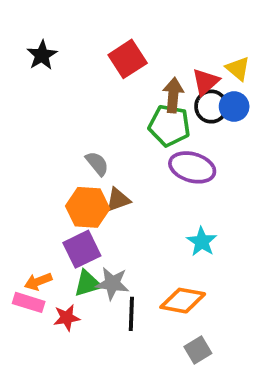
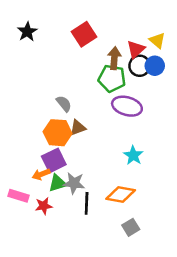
orange arrow: (38, 282) -> (41, 174), moved

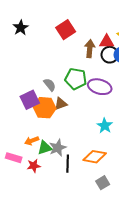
red triangle: (136, 49) -> (107, 42), turned 42
green pentagon: (112, 78) -> (76, 79), moved
purple square: (54, 160) -> (30, 100), moved
gray star: (74, 183) -> (58, 148), turned -30

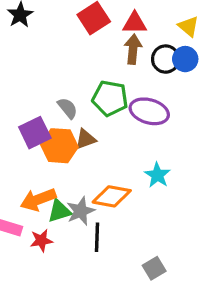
red triangle: (107, 42) -> (135, 23), moved
orange arrow: (32, 141) -> (38, 200), size x1.5
orange diamond: (95, 157) -> (112, 196), moved

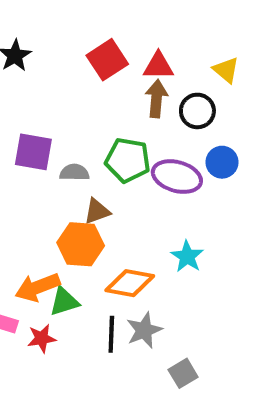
blue circle: (185, 59) -> (222, 162), moved
gray semicircle: (68, 108) -> (74, 172), turned -50
purple square: (35, 133) -> (33, 152), moved, turned 36
orange hexagon: (59, 146) -> (81, 244), moved
gray star: (81, 211) -> (144, 330), moved

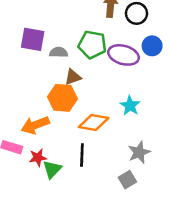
green triangle: (64, 302) -> (52, 169), moved, turned -30
gray star: (144, 330) -> (139, 152), moved

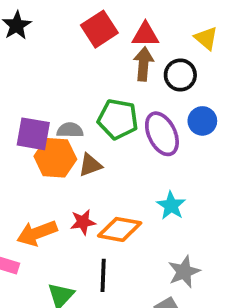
purple square: (33, 39) -> (33, 134), moved
purple ellipse: (124, 55) -> (162, 134), turned 48
orange hexagon: (62, 98) -> (55, 158), moved
red star: (38, 158) -> (83, 222), moved

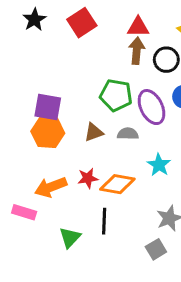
red square: (99, 29) -> (82, 23), moved
gray semicircle: (70, 130) -> (128, 134), moved
orange hexagon: (55, 158) -> (48, 132), moved

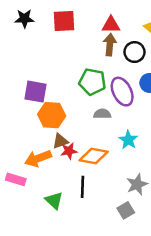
black star: (34, 20) -> (24, 19), turned 30
red square: (82, 23) -> (64, 21), turned 30
orange hexagon: (48, 132) -> (52, 115), moved
brown triangle: (94, 132) -> (60, 141), moved
green triangle: (70, 237) -> (54, 200), turned -30

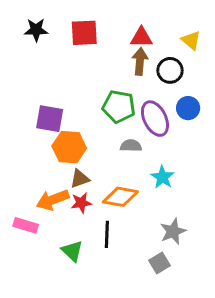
red star: (69, 151) -> (81, 203), moved

